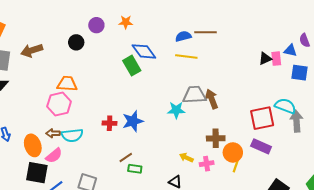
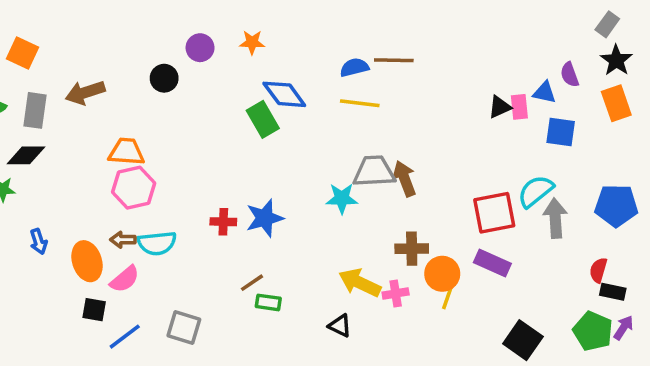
orange trapezoid: (67, 84) -> (126, 152), moved
cyan semicircle: (285, 106) -> (536, 191), turned -60
yellow arrow: (186, 158) -> (360, 283), size x1.6
black square: (37, 173) -> (94, 310), size x0.6

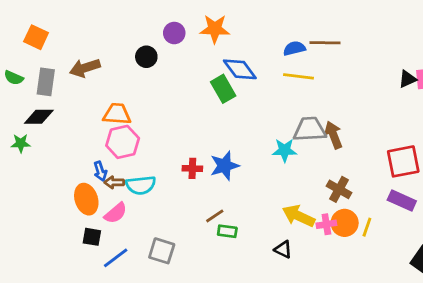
orange star: (252, 42) -> (215, 29), size x1.5
blue arrow: (39, 241) -> (100, 171), moved
brown cross: (412, 249) -> (339, 189), turned 30
orange circle: (442, 274) -> (345, 223), moved

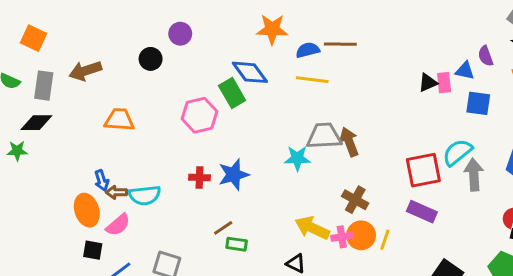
orange star: (215, 29) -> (272, 29), moved
pink hexagon: (123, 142) -> (199, 115), moved

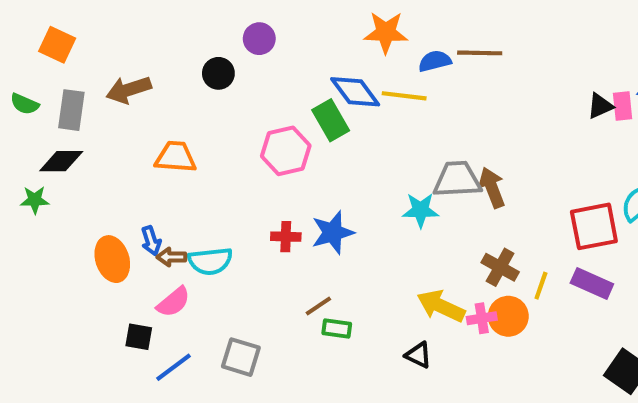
yellow line: (312, 80) -> (404, 96), moved
orange ellipse: (87, 210) -> (112, 259), moved
yellow line: (385, 240) -> (541, 286), moved

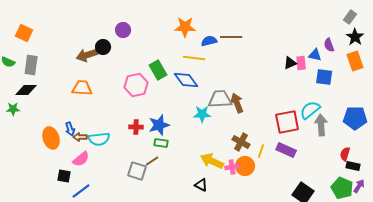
brown arrow: (129, 90) -> (87, 55), moved
blue diamond: (355, 92) -> (186, 80), moved
green rectangle: (337, 328) -> (161, 143), moved
gray square: (241, 357) -> (137, 171), moved

